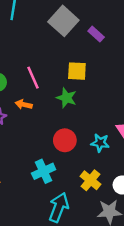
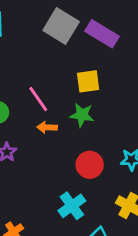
purple rectangle: (96, 34) -> (102, 34), size x1.6
orange arrow: (24, 104) -> (47, 127), moved

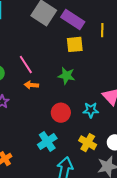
yellow square: (88, 81) -> (75, 44), moved
green star: (82, 115) -> (66, 76), moved

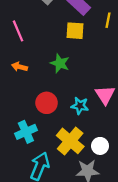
pink line: (26, 65) -> (18, 31), moved
yellow cross: (88, 143) -> (70, 141), size x1.4

